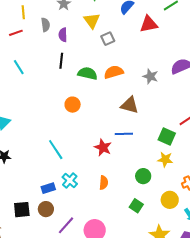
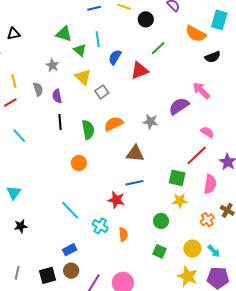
green semicircle: (88, 73) -> (88, 130), turned 78
cyan cross: (70, 181) -> (100, 226), moved
yellow circle: (170, 200) -> (192, 249), moved

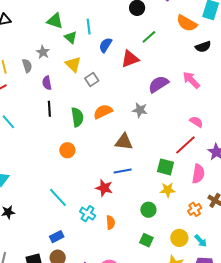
gray semicircle: (38, 89) -> (27, 66), moved
purple semicircle: (179, 106) -> (158, 84), moved

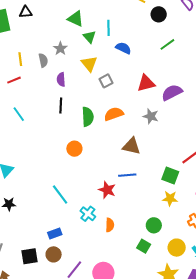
blue semicircle: (106, 45) -> (123, 48), turned 77
red triangle: (130, 59) -> (146, 83), moved
green circle: (148, 210) -> (154, 225), moved

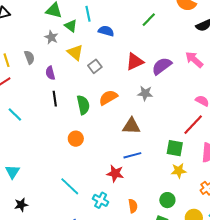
gray star: (60, 48) -> (51, 37), moved
orange semicircle: (110, 225) -> (133, 206), moved

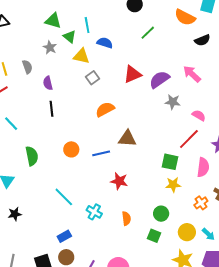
yellow triangle: (75, 52) -> (81, 56), moved, turned -30
gray star: (145, 93) -> (173, 102), moved
green semicircle: (83, 105) -> (32, 156), moved
blue line: (132, 155) -> (101, 153), moved
red star: (115, 173) -> (119, 181), moved

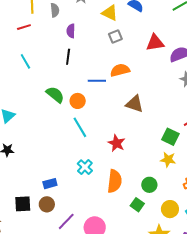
blue line: (101, 153) -> (97, 81), moved
green semicircle: (32, 156) -> (55, 95), moved, turned -54
cyan line: (64, 197) -> (80, 127), moved
orange semicircle: (126, 218) -> (115, 181), size x1.6

